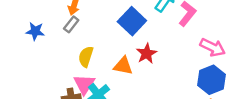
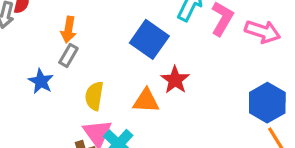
blue star: (35, 31) -> (41, 81), moved, turned 30
pink arrow: (213, 47) -> (263, 32), moved

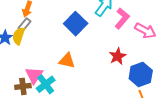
red star: (175, 80) -> (118, 56), moved
yellow semicircle: (94, 96) -> (19, 36), moved

